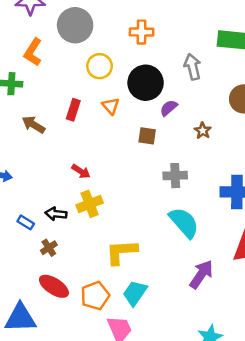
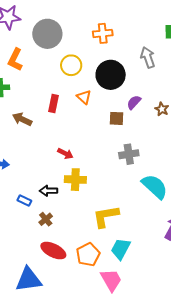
purple semicircle: (169, 108) -> (134, 102), moved
gray cross: (175, 176) -> (129, 154), moved
yellow cross: (90, 204) -> (75, 180), turned 30

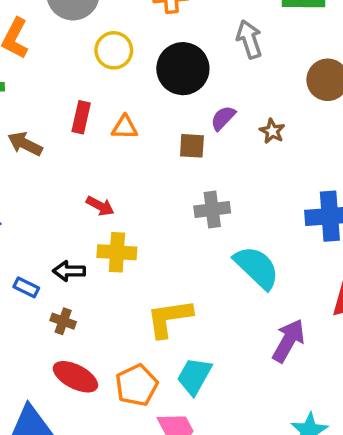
orange triangle: (84, 97) -> (125, 127), moved, turned -42
brown cross: (46, 219) -> (63, 321), turned -32

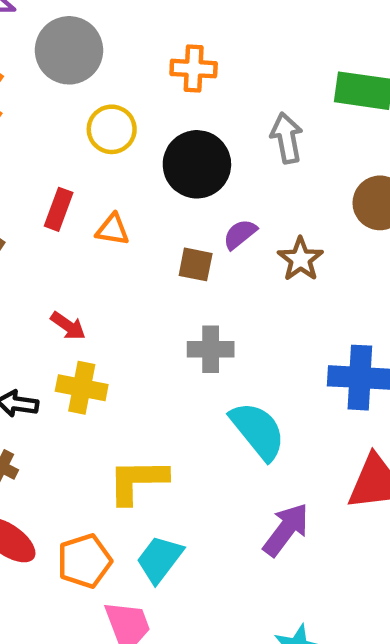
brown star: (272, 131) -> (300, 259), size x1.4

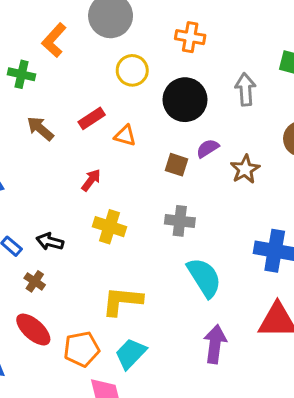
red rectangle: (59, 209) -> (92, 118), turned 30
red arrow: (68, 326) -> (91, 180), moved, turned -95
yellow cross: (82, 388) -> (110, 227), moved
purple arrow: (286, 530) -> (215, 344), turned -36

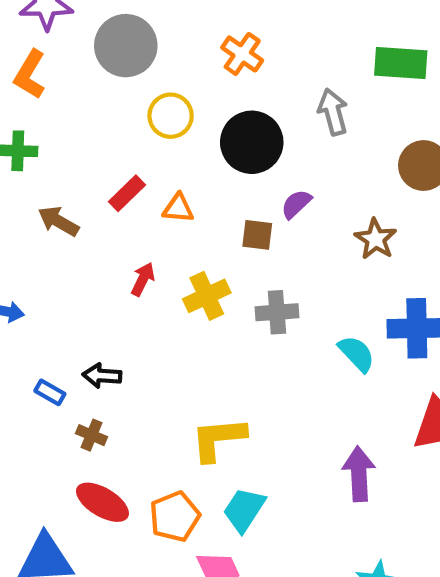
orange cross: (190, 37) -> (242, 54), turned 36
orange L-shape: (54, 40) -> (30, 74), moved
brown star: (245, 169) -> (376, 239), moved
yellow cross: (110, 227) -> (207, 296), moved, turned -32
cyan semicircle: (204, 278) -> (357, 354), moved, size x0.7

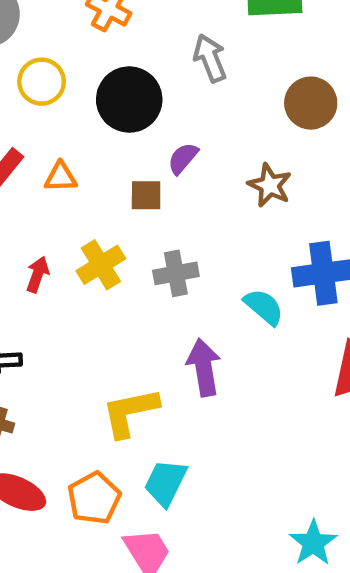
red arrow: (143, 279) -> (38, 274), moved
purple arrow: (359, 474) -> (204, 367), moved

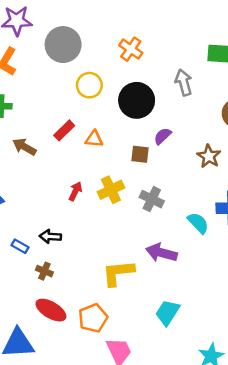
gray cross: (176, 273) -> (152, 199), turned 30
purple arrow: (204, 367) -> (161, 253), turned -72
cyan trapezoid: (166, 483) -> (168, 313), moved

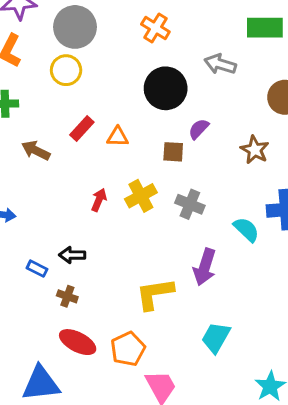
gray arrow: (184, 82) -> (220, 64), turned -55
yellow circle: (89, 85) -> (66, 70), moved
purple arrow: (161, 253) -> (205, 267), turned -84

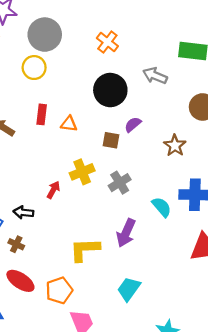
red rectangle: (82, 128) -> (42, 114), turned -42
red arrow: (99, 200) -> (53, 190), moved
gray cross: (190, 204) -> (120, 183), turned 30

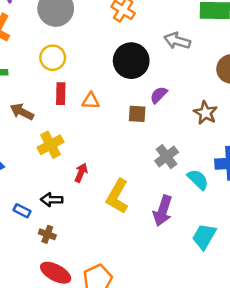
yellow circle: (34, 68) -> (53, 58), moved
yellow cross: (82, 172) -> (50, 145), moved
gray cross: (120, 183) -> (167, 157), moved
yellow L-shape: (85, 250) -> (117, 196), moved, turned -52
cyan trapezoid: (129, 289) -> (204, 236), moved

